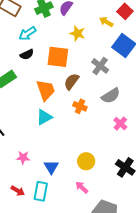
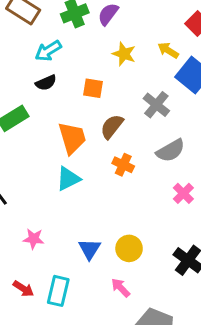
yellow arrow: (106, 22) -> (168, 50), moved
orange square: (58, 57) -> (93, 88), size x0.6
blue triangle: (51, 167) -> (90, 249), moved

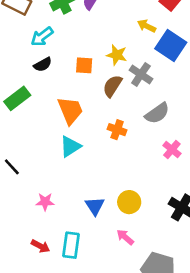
yellow star: (124, 54) -> (117, 55), moved
brown semicircle: (112, 127) -> (112, 86), moved

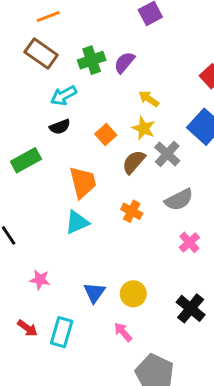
yellow arrow: (147, 26) -> (149, 99), moved
orange square: (84, 65) -> (106, 135), turned 36

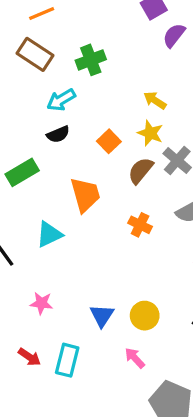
purple semicircle: (124, 62) -> (174, 35), moved
cyan triangle: (77, 222) -> (49, 234), moved

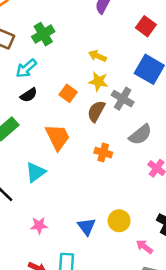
pink arrow: (135, 358) -> (144, 247), moved

